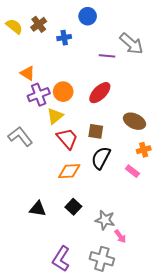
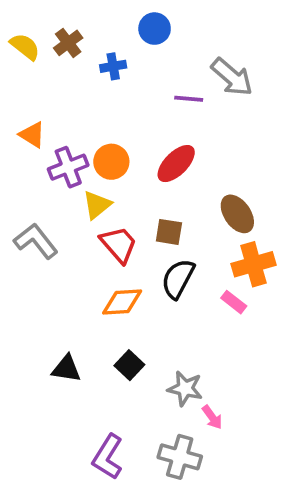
orange triangle: (27, 73) -> (32, 135), moved
brown ellipse: (134, 121) -> (237, 214), turned 30
orange cross: (144, 150) -> (254, 264), size x1.6

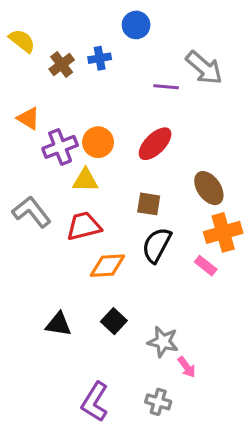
brown cross: (68, 43) -> (62, 65), moved
yellow triangle: (97, 205) -> (85, 180), turned 40
red trapezoid: (119, 244) -> (84, 226), moved, turned -63
gray cross: (180, 457) -> (158, 402), size x0.7

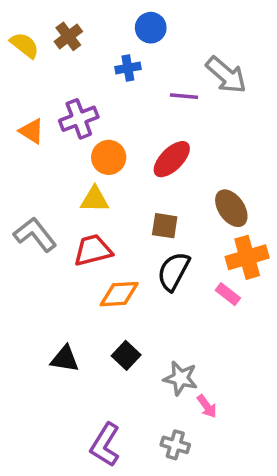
blue cross: (100, 58) -> (128, 68), moved
brown cross: (62, 65) -> (68, 36), moved
purple cross: (60, 147) -> (79, 119), moved

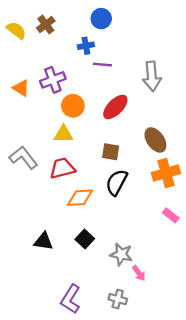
gray arrow: (226, 75) -> (152, 76), moved, turned 44
purple line: (184, 96) -> (102, 65), moved
pink rectangle: (228, 294) -> (171, 215), moved

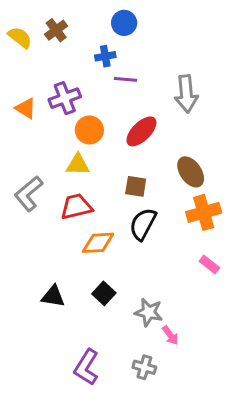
gray L-shape: (23, 158) -> (29, 194), turned -92

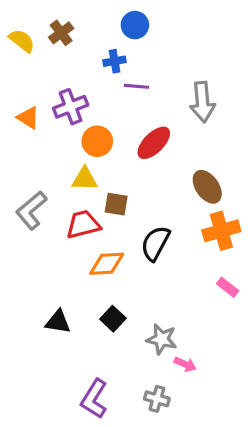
brown square: (136, 186) -> (116, 204), moved
pink arrow: (170, 335) -> (185, 364), turned -30

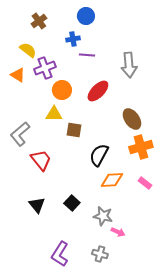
yellow semicircle: (22, 41) -> (28, 50), moved
red trapezoid: (83, 224) -> (41, 160), moved, turned 65
orange diamond: (107, 264) -> (112, 180), moved
black triangle: (58, 322) -> (37, 205), turned 42

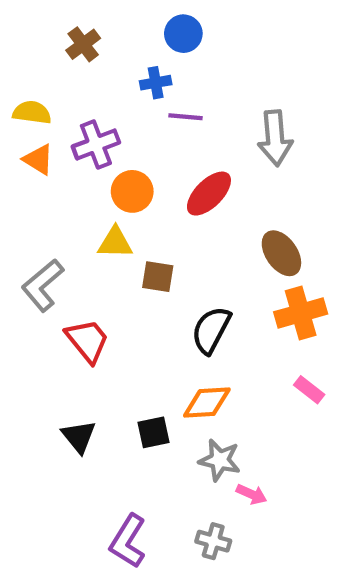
yellow semicircle: (28, 50) -> (32, 113), moved, turned -30
orange diamond: (112, 180) -> (207, 403), moved
black square: (72, 203) -> (154, 432), turned 35

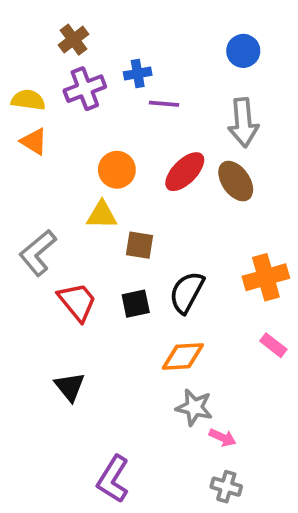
blue circle: (183, 34) -> (243, 51), moved
purple cross: (96, 145) -> (85, 89), moved
brown ellipse: (281, 253) -> (236, 181), moved
black square: (154, 432) -> (136, 304), moved
gray cross: (213, 541) -> (226, 487), moved

